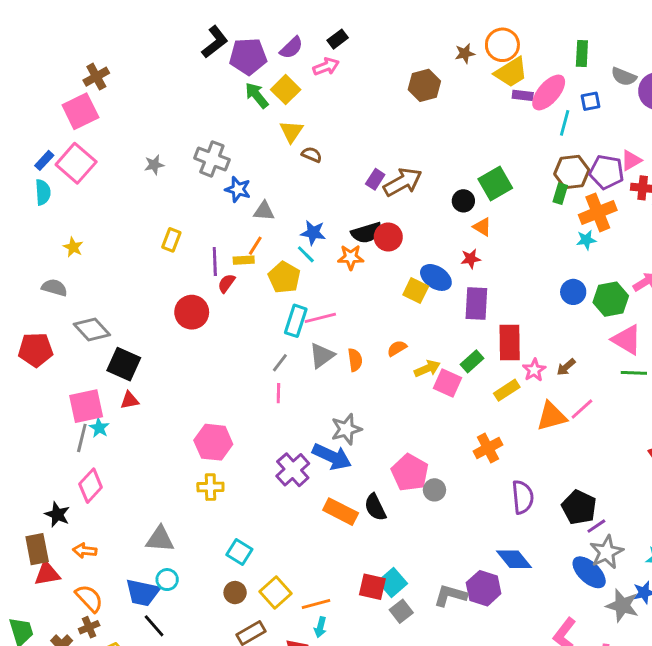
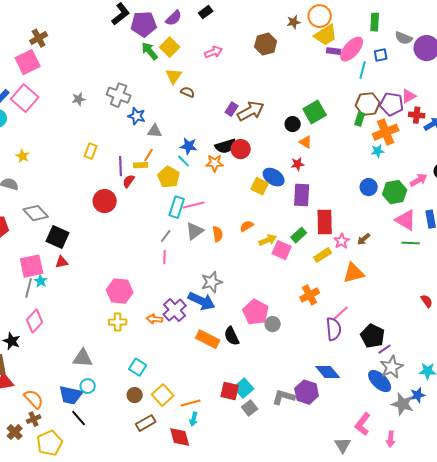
pink arrow: (326, 66) -> (214, 52), moved
pink line: (582, 409) -> (341, 313), moved
orange arrow: (85, 551) -> (155, 319), moved

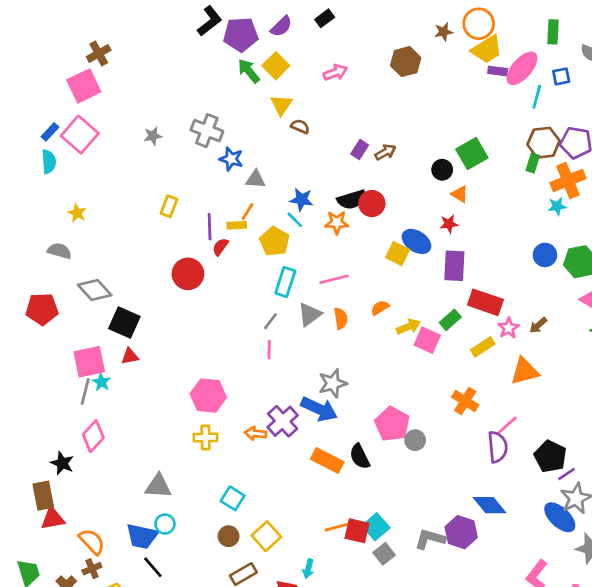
brown arrow: (251, 111) -> (385, 152), size x0.6
pink line: (194, 205) -> (334, 279), moved
red rectangle: (325, 222) -> (485, 302), turned -70
orange cross: (310, 295) -> (465, 401), turned -30
orange line: (191, 403) -> (338, 527), moved

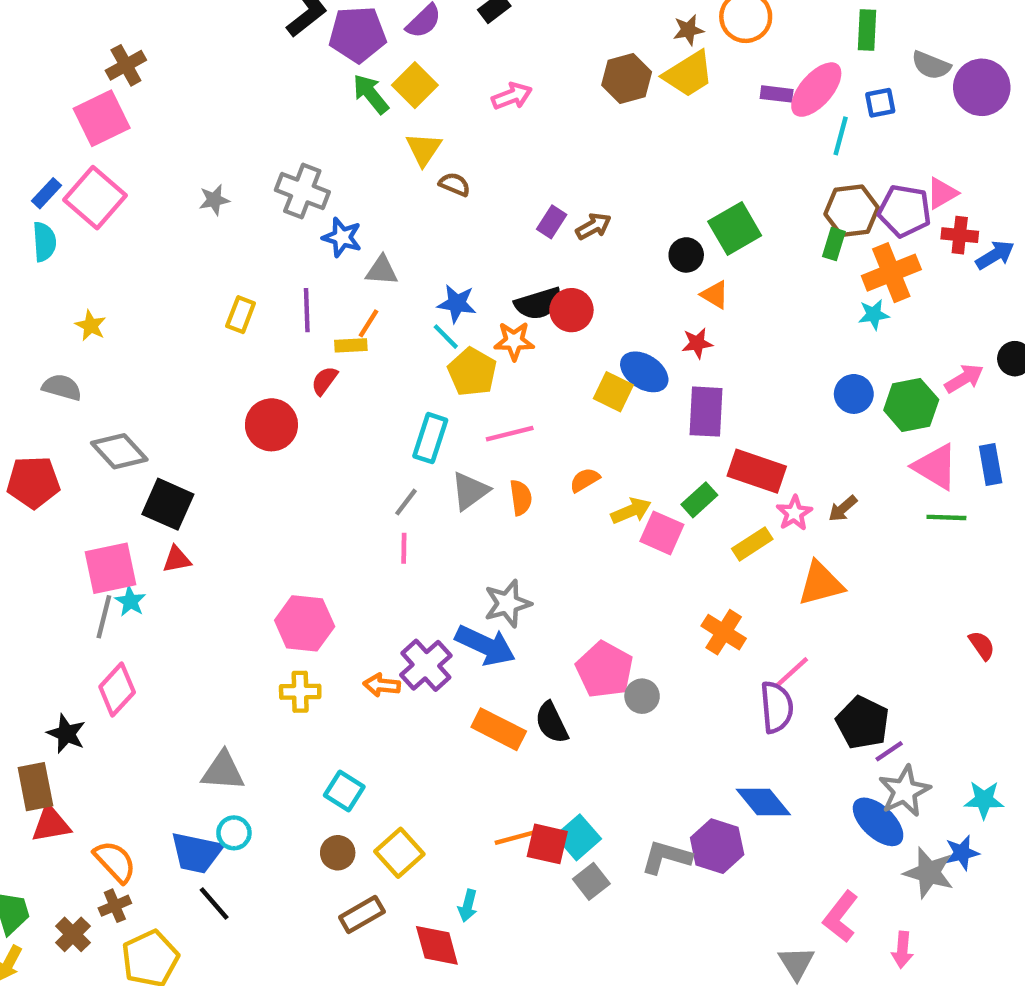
yellow trapezoid: (487, 49) -> (688, 74), moved
purple line: (210, 227) -> (307, 310), moved
yellow pentagon: (275, 241) -> (472, 372), moved

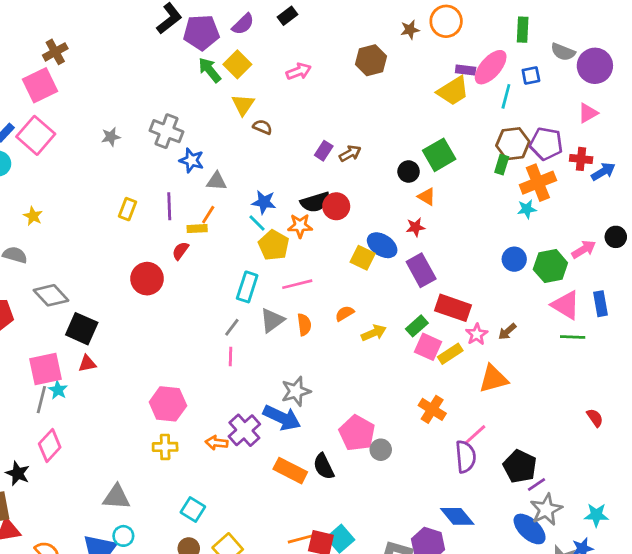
yellow trapezoid: (688, 74) -> (453, 91), moved
pink triangle: (942, 193) -> (588, 113), moved
purple rectangle: (706, 412) -> (421, 270), turned -32
pink square: (662, 533) -> (428, 347), moved

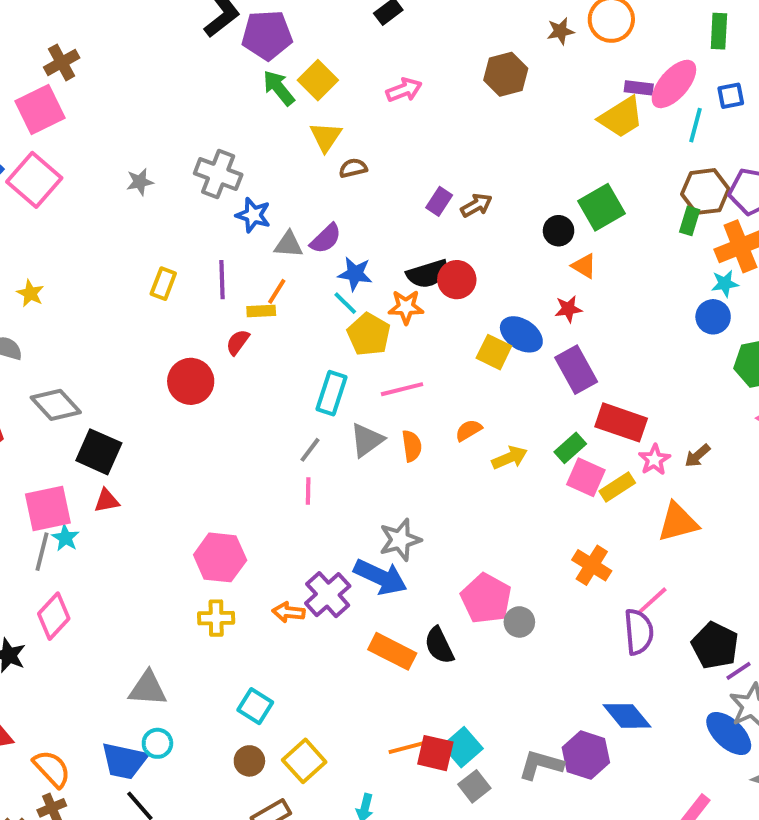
purple semicircle: (243, 24) -> (326, 239), moved
brown semicircle: (262, 127) -> (353, 168), turned -36
blue circle: (514, 259) -> (713, 317), moved

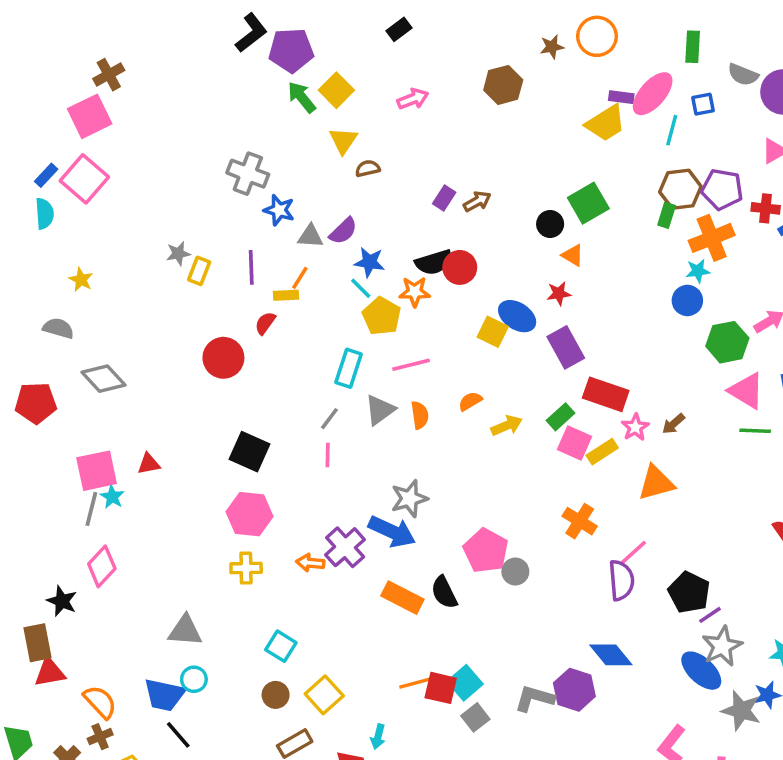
gray star: (140, 182) -> (178, 254), moved
black square: (99, 452) -> (250, 452), moved

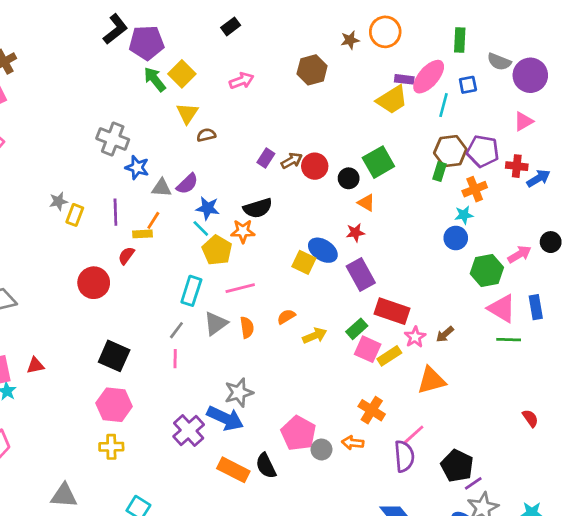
orange cross: (712, 238) -> (475, 189), size x0.7
red circle: (460, 267) -> (315, 166), moved
orange arrow: (310, 563) -> (353, 443), moved

